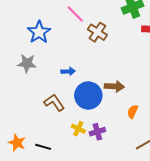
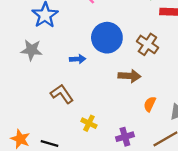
brown cross: (97, 32) -> (147, 44), moved
blue circle: (88, 95) -> (107, 38), moved
purple cross: (97, 132) -> (125, 137), moved

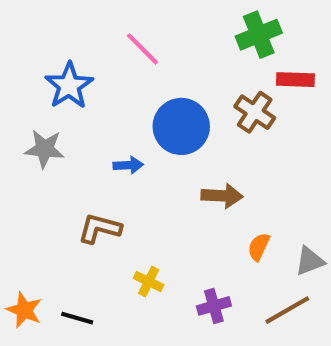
brown cross: (147, 44) -> (255, 112), moved
brown L-shape: (62, 94) -> (100, 228), turned -40

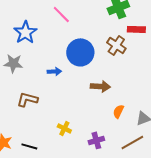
brown L-shape: (100, 228) -> (27, 99), moved

